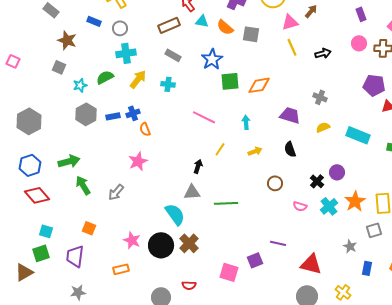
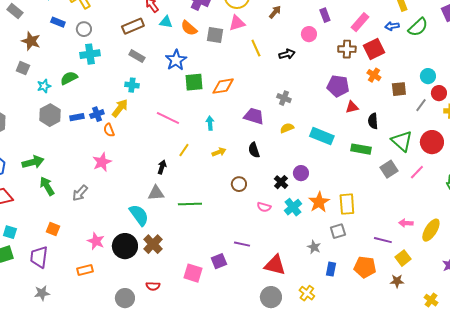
pink triangle: (290, 22) -> (237, 23), moved
pink circle: (359, 43) -> (309, 34), moved
yellow arrow: (138, 79) -> (120, 108), moved

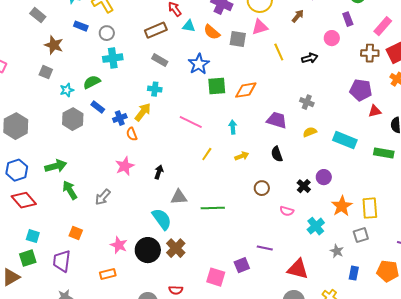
blue rectangle: (77, 117) -> (98, 107), moved, turned 48
black arrow: (162, 167) -> (159, 172), moved
cyan cross: (293, 207) -> (316, 226), moved

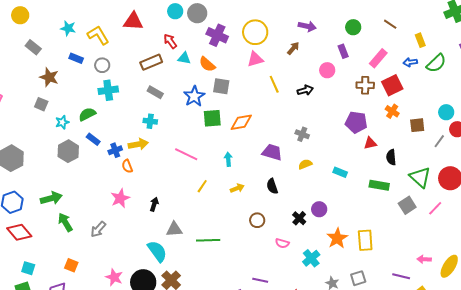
gray square: (238, 39) -> (221, 86), moved
yellow arrow: (143, 112) -> (138, 144), turned 42
cyan rectangle: (345, 140) -> (340, 172), size x0.6
gray square: (361, 235) -> (358, 278), moved

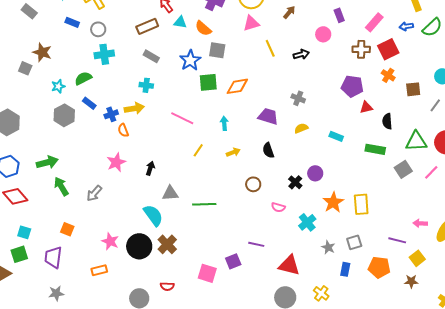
brown star: (49, 77) -> (42, 52), moved
gray square: (41, 104) -> (25, 68), moved
green triangle: (420, 177) -> (416, 141), turned -45

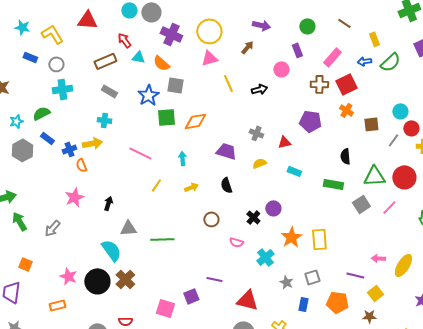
red triangle: (366, 107) -> (284, 142), moved

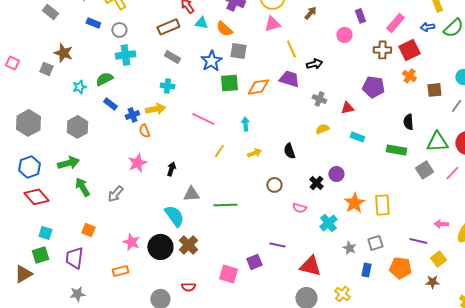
black arrow: (259, 89) -> (314, 64), moved
gray hexagon: (22, 150) -> (77, 127), moved
purple trapezoid: (226, 151) -> (289, 79), moved

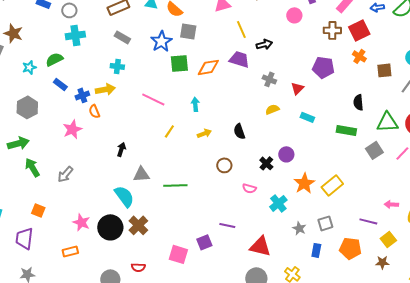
red triangle: (347, 108) -> (297, 88), turned -32
pink star: (137, 163) -> (72, 129), moved
yellow rectangle: (382, 205) -> (332, 185), turned 55

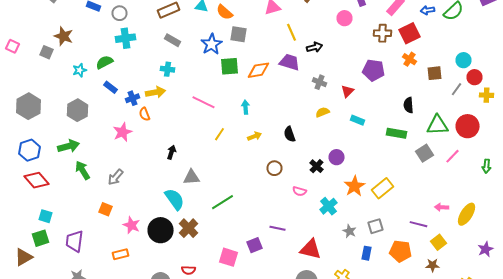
green line: (175, 185) -> (222, 202), moved, turned -30
orange square: (38, 210) -> (106, 209), moved

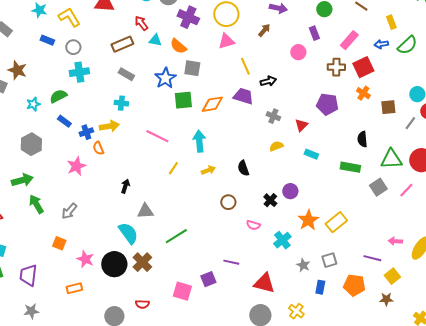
cyan arrow: (246, 107) -> (199, 141), size x1.5

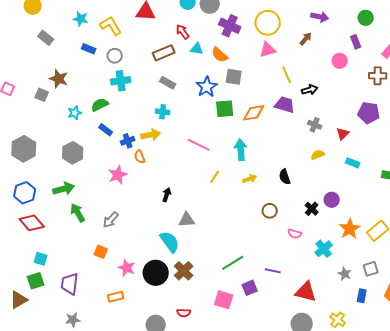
green line: (176, 236) -> (233, 263), moved

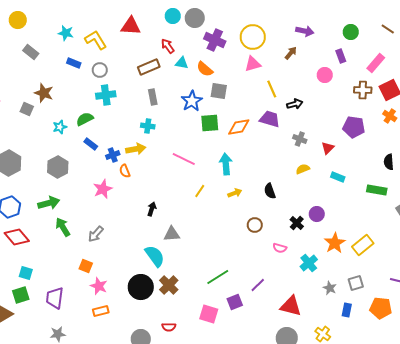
gray rectangle: (168, 83) -> (153, 97), turned 49
pink star: (127, 268) -> (99, 286), moved
purple line: (273, 271) -> (258, 285), turned -56

